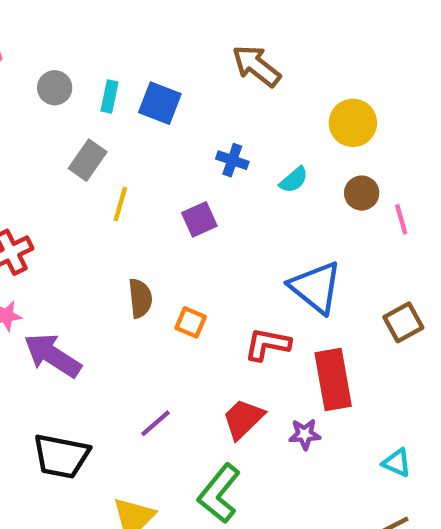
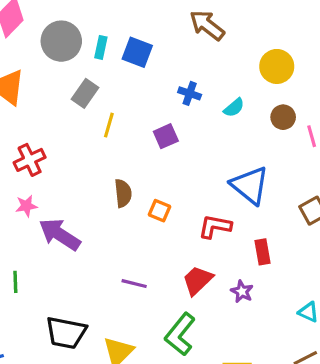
gray circle: (55, 88) -> (61, 41), size x1.6
red rectangle: (333, 379) -> (263, 252), size x0.6
purple line: (156, 423) -> (134, 284), turned 55
purple star: (305, 434) -> (242, 291), turned 30
black trapezoid: (61, 456) -> (66, 333), moved

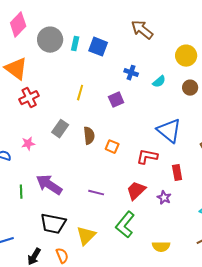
gray rectangle: (85, 93) -> (60, 129), moved
red cross: (30, 160) -> (29, 98), moved
purple arrow: (60, 234) -> (49, 185), moved

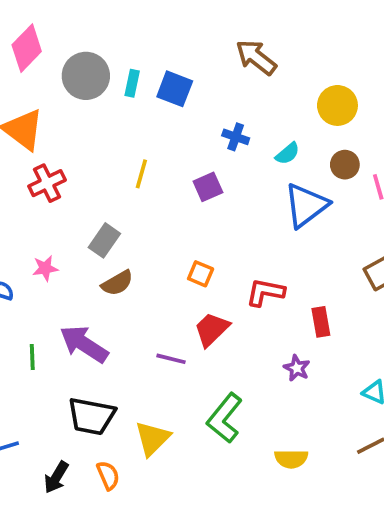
blue triangle: (169, 131) -> (306, 205), moved, turned 44
brown semicircle: (89, 136) -> (117, 283), moved, turned 66
red trapezoid: (136, 191) -> (212, 329), moved

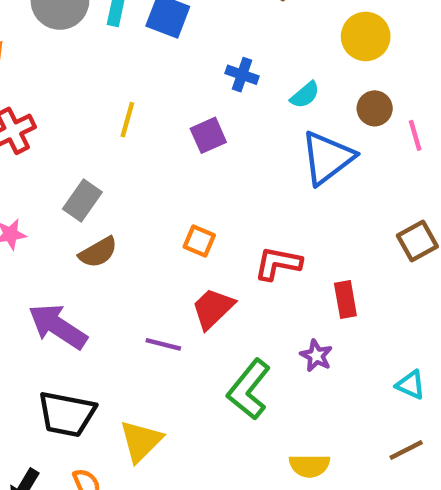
green L-shape: (225, 418) -> (249, 389), moved

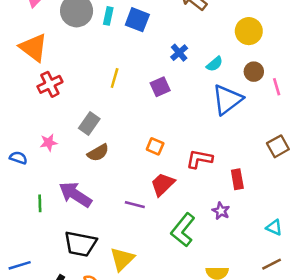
blue cross: (242, 75) -> (179, 53), turned 30

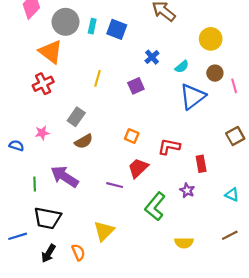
orange triangle: (33, 48) -> (51, 52), moved
cyan triangle: (274, 227) -> (232, 195), moved
black trapezoid: (80, 244) -> (47, 218), moved

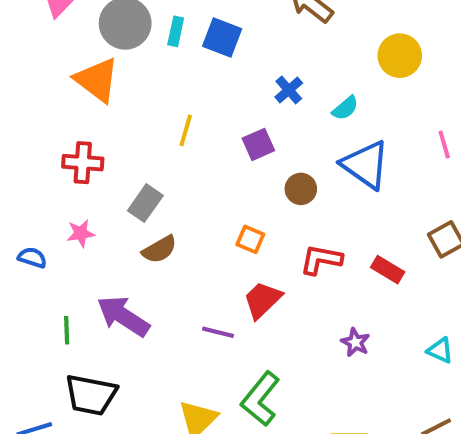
brown circle: (215, 73) -> (301, 189), moved
red cross: (43, 84) -> (83, 163), moved, turned 30
blue triangle: (193, 97) -> (365, 165), turned -48
red rectangle: (201, 164) -> (388, 270), moved, turned -49
green L-shape: (155, 206) -> (260, 399), moved

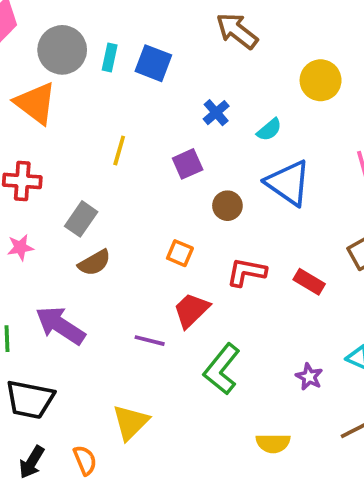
purple star: (355, 342) -> (309, 377), moved
green L-shape: (260, 399) -> (222, 369), moved

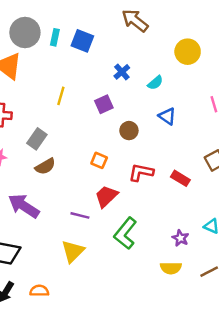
blue triangle: (288, 183) -> (167, 116), size x0.6
yellow triangle: (131, 422) -> (73, 251), moved
yellow semicircle: (273, 443) -> (171, 268), moved
orange semicircle: (85, 460) -> (39, 291), turned -66

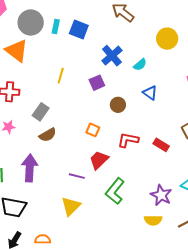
blue cross: (122, 72) -> (112, 56), size x1.5
purple arrow: (24, 206) -> (30, 168), turned 60
purple star: (180, 238) -> (161, 195), size x1.5

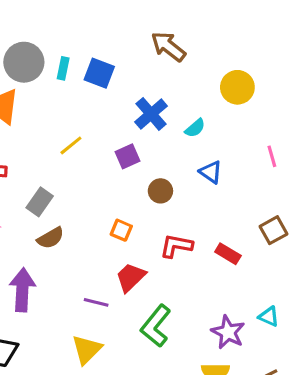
yellow line: (61, 76) -> (71, 145), turned 35

